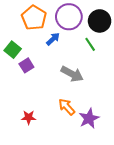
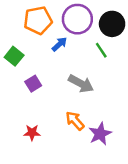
orange pentagon: (34, 18) -> (38, 20), turned 30
purple square: (26, 65) -> (33, 84), moved

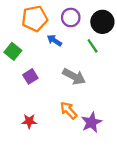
purple circle: (77, 19) -> (71, 17), size x0.7
blue arrow: (59, 44) -> (54, 40), turned -104

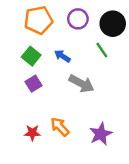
blue arrow: (54, 40) -> (62, 56), moved
green square: (13, 51) -> (31, 56), moved
orange arrow: (69, 110) -> (60, 127), moved

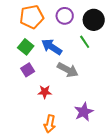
blue arrow: (62, 56) -> (52, 47), size x1.5
orange arrow: (60, 127) -> (50, 124), moved, turned -126
red star: (32, 133) -> (45, 92), moved

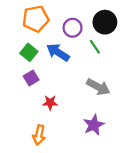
purple circle: (65, 16) -> (73, 28), moved
gray arrow: (68, 70) -> (98, 87), moved
orange arrow: (50, 124) -> (39, 135), moved

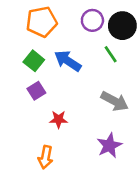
purple circle: (73, 28) -> (92, 20), moved

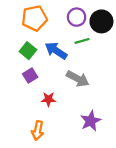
green line: (111, 54) -> (82, 41), moved, turned -72
gray arrow: (115, 101) -> (78, 79), moved

